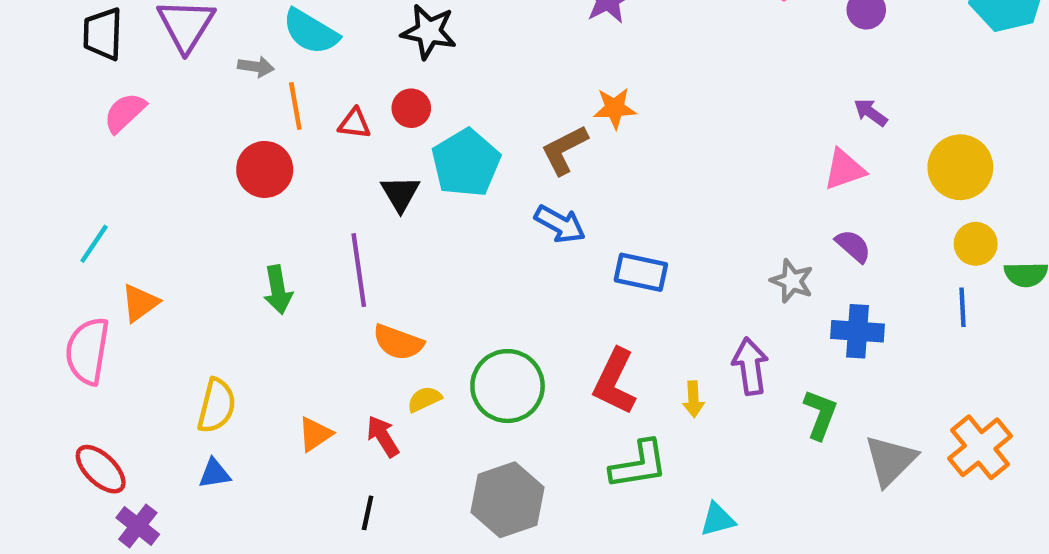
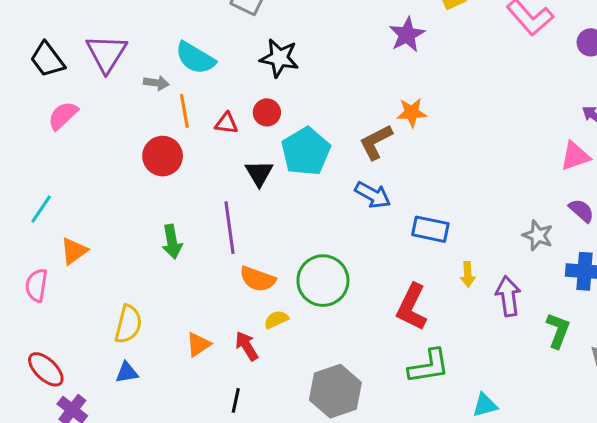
black trapezoid: (103, 34) -> (47, 60), turned -39
pink semicircle: (88, 351) -> (36, 285), size x0.7
green circle: (508, 386) -> (323, 281), moved
yellow arrow: (693, 399) -> (468, 274), moved

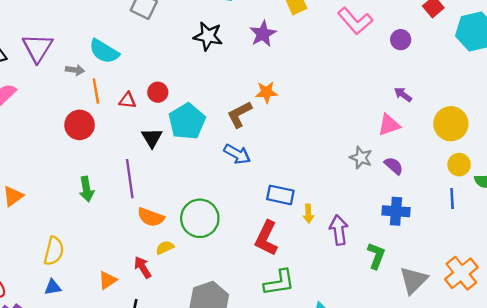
black star: (279, 58) -> (208, 36), moved
blue rectangle: (430, 229) -> (280, 195), moved
gray star: (538, 235) -> (361, 158), moved
orange triangle: (198, 344) -> (108, 280), moved

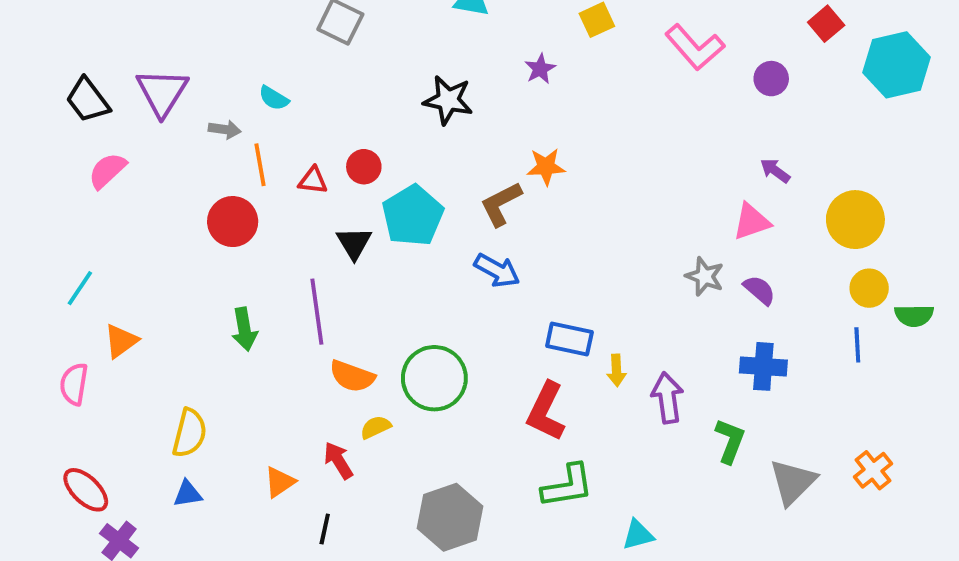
purple star: (263, 34) -> (540, 69), size x0.7
black star: (208, 36) -> (448, 100), moved
cyan semicircle: (104, 51) -> (274, 98), size x0.6
orange cross: (461, 273) -> (873, 470), size x0.7

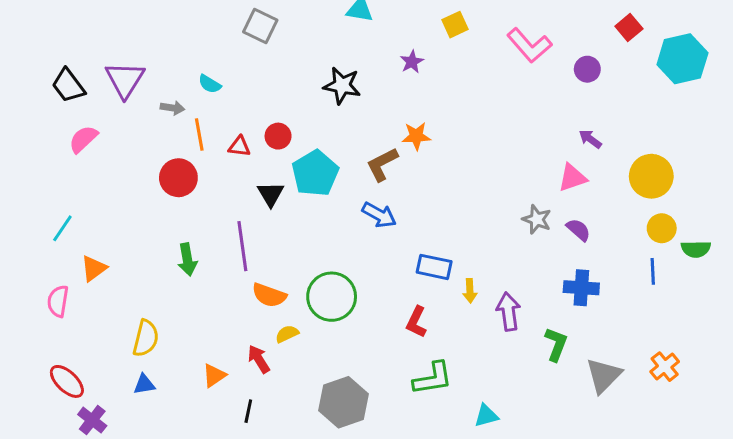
red L-shape: (546, 411) -> (416, 322), size x0.7

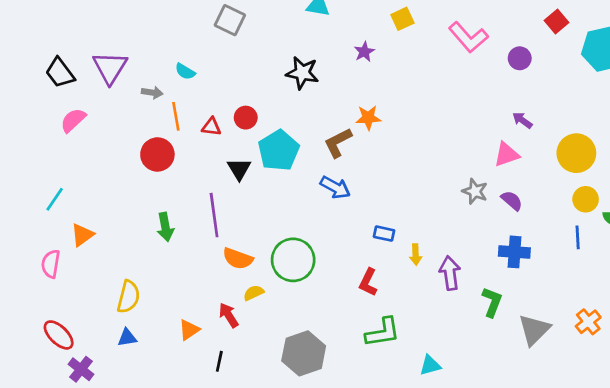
blue rectangle: (434, 267) -> (384, 234), size x0.7

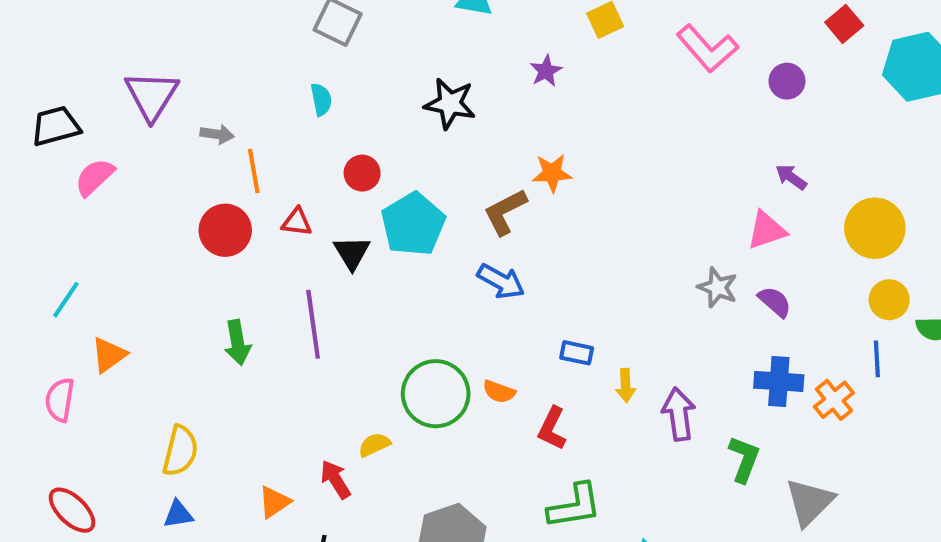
cyan semicircle: (185, 71) -> (321, 100), moved, turned -132
black trapezoid: (60, 73) -> (56, 126), moved, turned 112
red triangle: (211, 127) -> (297, 222), moved
orange semicircle: (238, 259) -> (499, 392), moved, size x0.7
orange cross: (588, 322) -> (834, 400), moved

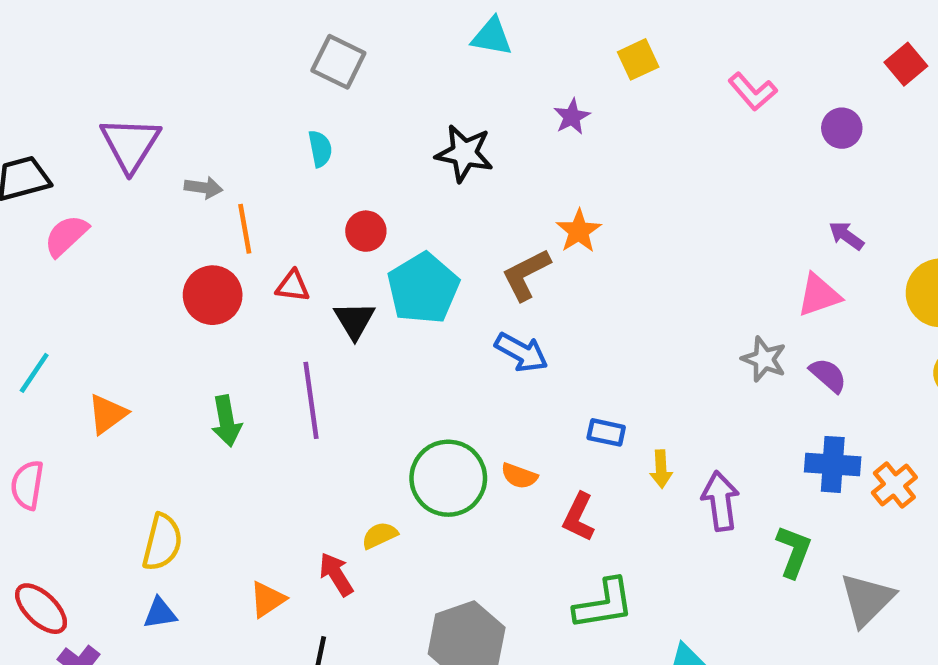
pink L-shape: (707, 48) -> (753, 92), size x0.7
orange star: (552, 173) -> (579, 231), turned -30
orange triangle: (109, 355) -> (107, 414), moved

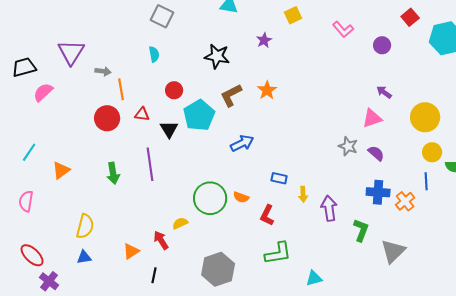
brown L-shape: (526, 275) -> (231, 95), moved
blue arrow: (521, 352) -> (242, 143), turned -55

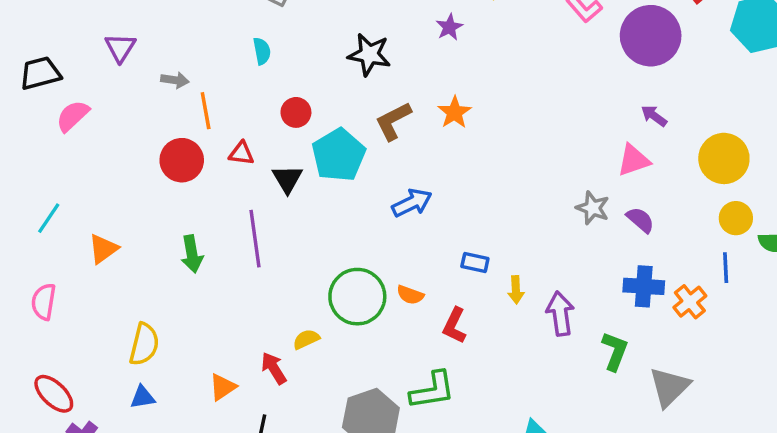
purple circle: (382, 45) -> (651, 36), size x2.0
purple triangle: (71, 52) -> (120, 48), size x0.7
green L-shape: (278, 253) -> (432, 390), moved

